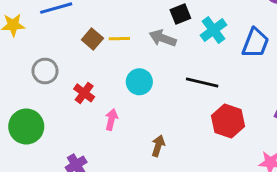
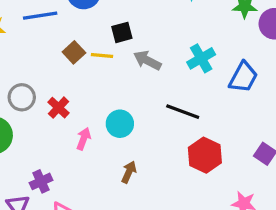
black square: (180, 14) -> (122, 32), moved
gray circle: (45, 71) -> (22, 97), moved
cyan circle: (139, 82) -> (120, 124), moved

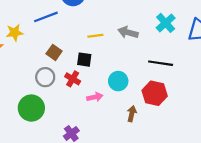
black square: (122, 32) -> (84, 60), moved, turned 35
brown square: (74, 52) -> (54, 52), moved
pink arrow: (84, 139) -> (95, 97), turned 70
red hexagon: (205, 155) -> (155, 93), moved

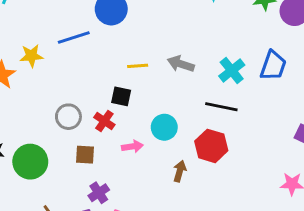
cyan cross: (166, 23) -> (232, 71), moved
brown square: (54, 52) -> (85, 155), moved, turned -35
green circle: (31, 108) -> (30, 162), moved

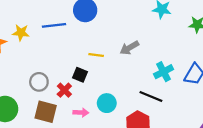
gray arrow: (181, 64) -> (129, 48), moved, turned -60
brown square: (85, 155) -> (46, 112), size x1.5

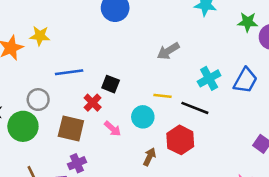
blue line: (54, 25) -> (69, 72), moved
yellow line: (96, 55) -> (162, 96), moved
gray circle: (39, 82) -> (38, 100), moved
pink arrow: (81, 113) -> (113, 129), turned 40

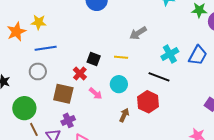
blue line: (69, 72) -> (46, 48), moved
yellow line: (162, 96) -> (121, 57), moved
green circle: (23, 126) -> (24, 108), moved

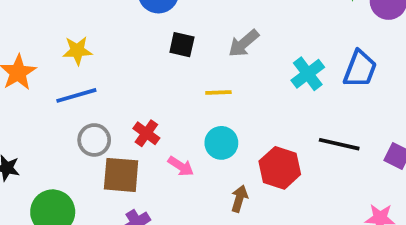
yellow star: (39, 22) -> (77, 51), moved
black square: (94, 59) -> (182, 45), moved
gray circle: (38, 71) -> (94, 140), moved
black line: (159, 77) -> (339, 144), moved

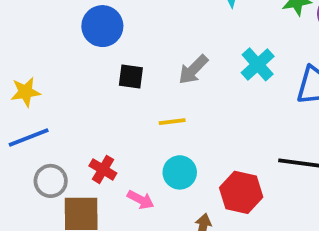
cyan cross: (308, 74) -> (258, 64), moved

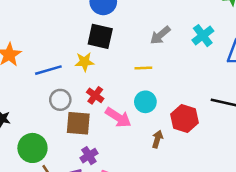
black square: (131, 76) -> (100, 36), moved, size x1.5
yellow star: (26, 92) -> (84, 62), moved
pink arrow: (141, 200) -> (118, 117), size x1.5

